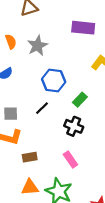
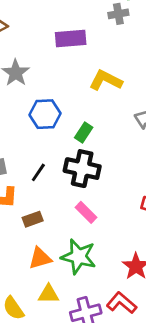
black line: (42, 108) -> (38, 172), moved
black cross: (74, 126) -> (82, 169), size x1.4

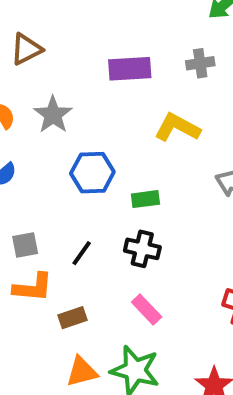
gray cross: (118, 14) -> (200, 63), moved
green rectangle: (84, 132) -> (145, 199), turned 48
black cross: (82, 169) -> (142, 249), size x0.7

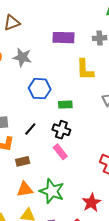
gray star: (53, 115) -> (22, 57), turned -30
yellow L-shape: (177, 128) -> (85, 70), turned -125
pink rectangle: (147, 310) -> (60, 152), moved

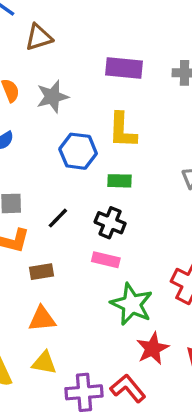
gray star: (22, 57) -> (52, 97), turned -30
yellow L-shape: (85, 70) -> (122, 130), moved
pink rectangle: (60, 152) -> (106, 260), turned -42
green star: (52, 191) -> (132, 304), moved

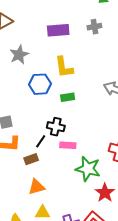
black line: (58, 218) -> (41, 141), moved
black cross: (110, 223) -> (56, 127), moved

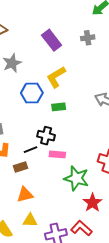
purple rectangle: (58, 30) -> (52, 40), turned 55
yellow L-shape: (64, 67) -> (56, 77), turned 65
black line: (41, 141) -> (31, 150), turned 32

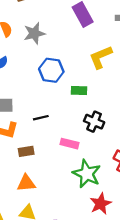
yellow L-shape: (56, 77) -> (101, 57), moved
black cross: (46, 136) -> (94, 122), moved
black line: (31, 150) -> (41, 118), moved

